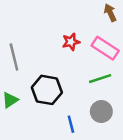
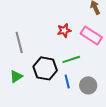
green line: (100, 79) -> (71, 59), moved
blue line: (71, 124) -> (67, 81), moved

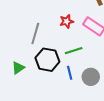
gray line: (19, 42) -> (35, 33), moved, turned 30

